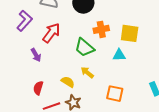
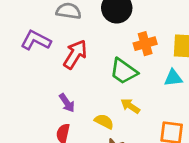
purple L-shape: (24, 21) -> (36, 40), turned -100
purple arrow: (36, 55) -> (67, 103), moved

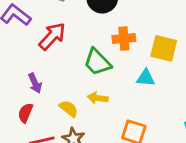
yellow arrow: (130, 106) -> (98, 98), turned -36

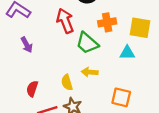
red arrow: (52, 36) -> (65, 21), moved, turned -60
purple arrow: (35, 83) -> (27, 45), moved
yellow semicircle: (69, 108) -> (67, 82), turned -140

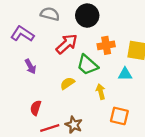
red arrow: (65, 21) -> (67, 44), turned 70
yellow arrow: (90, 72) -> (101, 92), moved, turned 72
yellow semicircle: (67, 82) -> (67, 83), moved, turned 72

